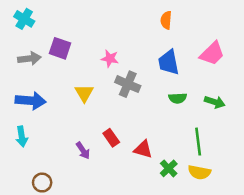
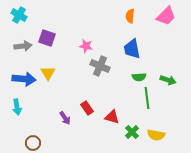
pink trapezoid: (212, 53) -> (166, 16), moved
yellow triangle: (84, 93) -> (48, 73), moved
green line: (198, 142) -> (147, 98), moved

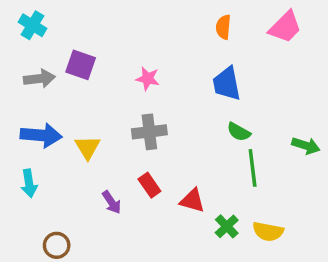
gray cross: (100, 66) -> (149, 132), moved, turned -30
yellow triangle: (48, 73) -> (88, 147), moved
green semicircle: (139, 77) -> (239, 132), turned 32
green arrow: (168, 80) -> (306, 146), moved

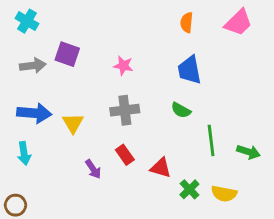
green semicircle: (239, 132) -> (181, 110), moved
green arrow: (306, 146) -> (248, 152), moved
brown circle: (57, 245) -> (15, 205), moved

